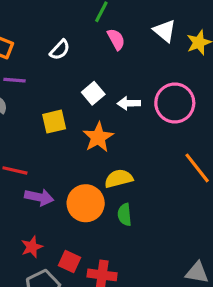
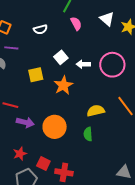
white semicircle: (60, 50) -> (40, 29), turned 32
yellow semicircle: (119, 179) -> (96, 111), moved
green semicircle: (125, 215) -> (88, 134), moved

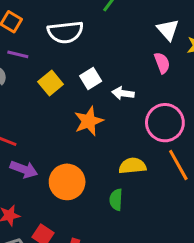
pink semicircle: (76, 24) -> (162, 63), moved
white semicircle: (40, 29) -> (65, 32), size x1.6
pink circle: (112, 65) -> (165, 123), moved
yellow square: (36, 75) -> (51, 83), moved, turned -35

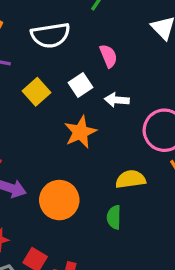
pink semicircle: (162, 63) -> (108, 56), moved

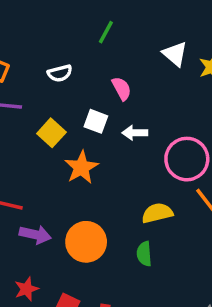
white semicircle: (50, 35) -> (60, 73), size x0.6
white square: (80, 85) -> (96, 121), turned -30
orange star: (80, 132) -> (81, 167), moved

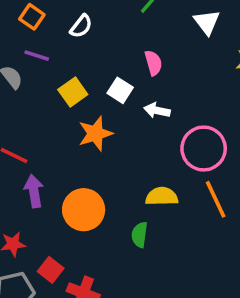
white triangle: (175, 54) -> (207, 22), moved
white semicircle: (60, 73) -> (81, 26), moved, turned -50
purple arrow: (35, 235) -> (34, 191), turned -124

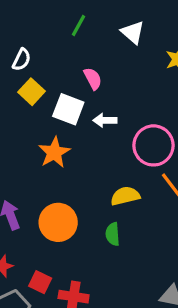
white square: (120, 90) -> (68, 109), size x1.4
yellow square: (73, 92) -> (31, 92), moved

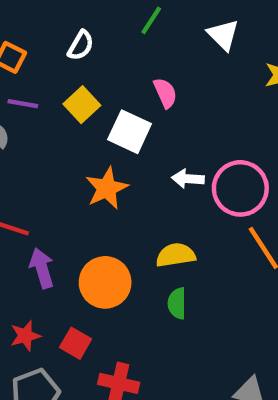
white semicircle: (22, 60) -> (81, 45), moved
white arrow: (105, 120) -> (188, 179), moved
yellow semicircle: (125, 196) -> (176, 255), moved
red square: (40, 282) -> (76, 343), moved

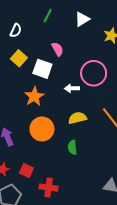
white triangle: (223, 35) -> (82, 19), turned 49
pink circle: (240, 188) -> (94, 73), moved
yellow semicircle: (176, 255) -> (77, 118), moved
orange circle: (105, 282) -> (42, 129), moved

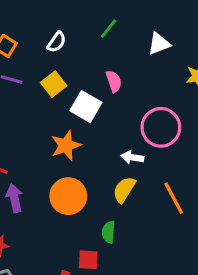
white arrow: (72, 88) -> (132, 157), moved
yellow semicircle: (77, 118) -> (124, 190), turned -54
red square: (26, 171) -> (88, 260), moved, turned -32

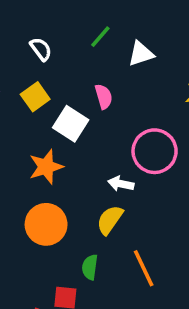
white semicircle: (57, 42) -> (41, 49), turned -75
white triangle: (159, 44) -> (141, 54), moved
orange line: (174, 198) -> (144, 268), moved

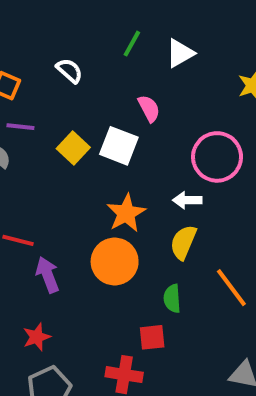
yellow square: (35, 97) -> (73, 148), moved
orange star: (46, 167) -> (126, 213), moved

